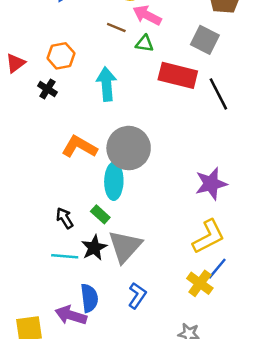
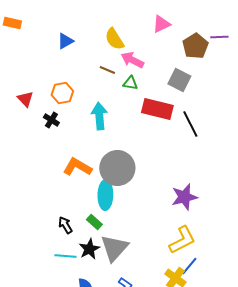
red triangle: (15, 63) -> (25, 99), turned -36

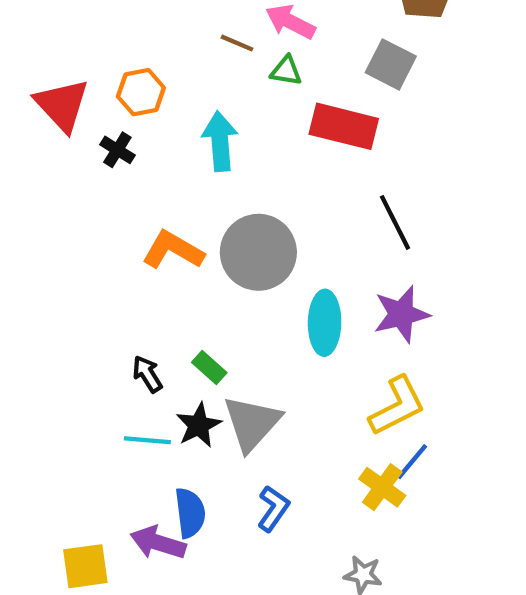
red triangle: (25, 99) -> (62, 105), size x1.6
black line: (190, 124) -> (395, 222), moved
cyan ellipse: (105, 195) -> (325, 323), moved

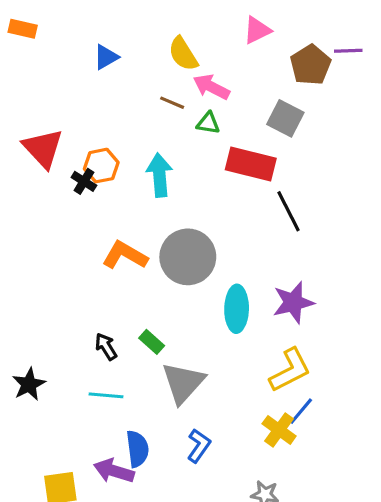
orange hexagon: (141, 92) -> (101, 166), moved
black line: (395, 222) -> (288, 211), moved
black star: (199, 425) -> (29, 384), moved

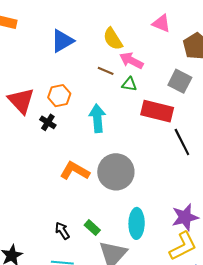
pink triangle: (257, 30) -> (161, 23), turned 48
blue triangle: (106, 57) -> (62, 41), size x1.4
orange hexagon: (101, 166) -> (59, 96), moved
purple star: (293, 303) -> (185, 217), moved
cyan ellipse: (237, 309) -> (137, 223), moved

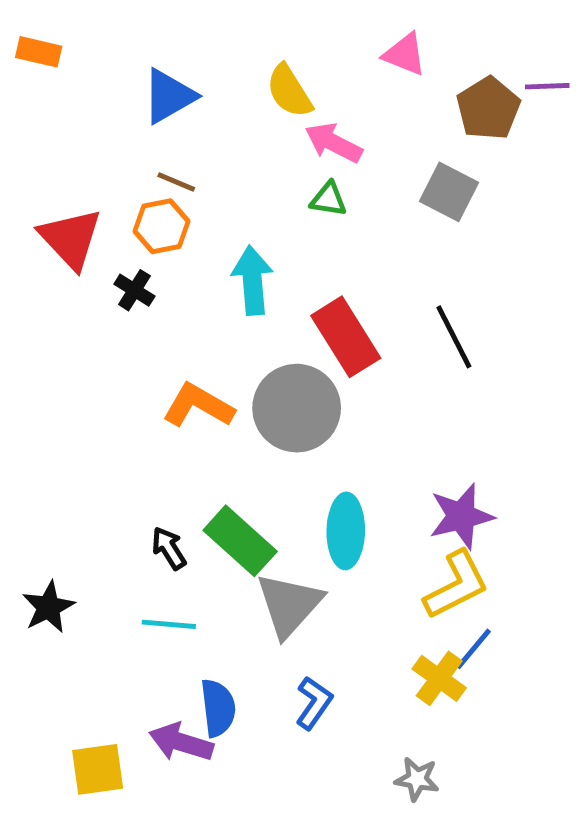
brown line: (106, 71) -> (176, 182), moved
red rectangle: (157, 111) -> (346, 337), moved, turned 44
green rectangle: (92, 228) -> (240, 541), size x1.8

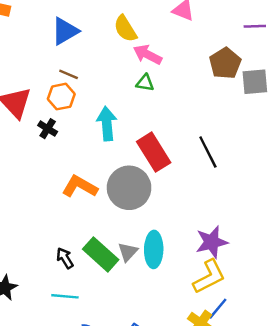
brown pentagon: (488, 108) -> (225, 63), moved
gray square: (449, 192) -> (255, 82), moved, turned -32
gray triangle: (289, 605) -> (128, 252), moved, size x0.6

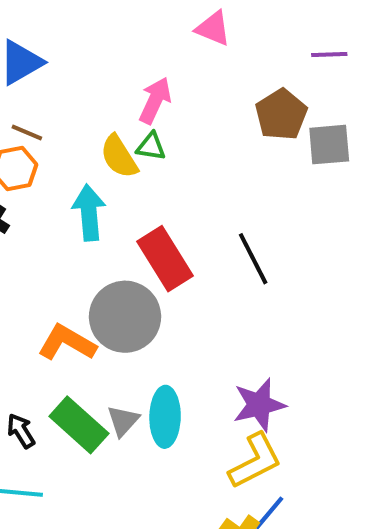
yellow semicircle: (125, 29) -> (119, 157), moved
pink arrow: (148, 55) -> (155, 100), turned 88
orange L-shape: (80, 187) -> (67, 343), moved

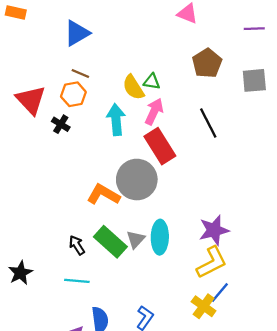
pink arrow: (155, 100) -> (154, 112), moved
brown pentagon: (281, 115) -> (207, 63), moved
black line: (253, 259) -> (208, 123), moved

